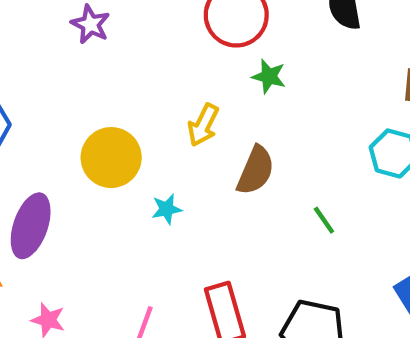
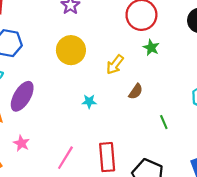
yellow circle: (111, 158) -> (71, 50), moved
brown semicircle: (256, 170) -> (136, 91), size x0.7

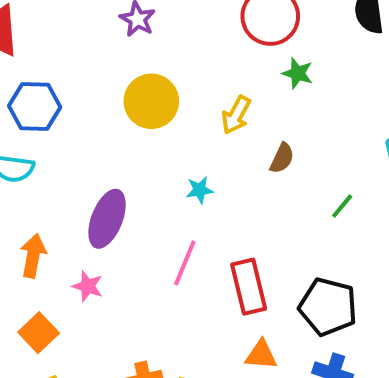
purple ellipse: (22, 96) -> (107, 219), moved
green line: (164, 122) -> (342, 206), turned 72
pink line: (65, 158) -> (185, 263), moved

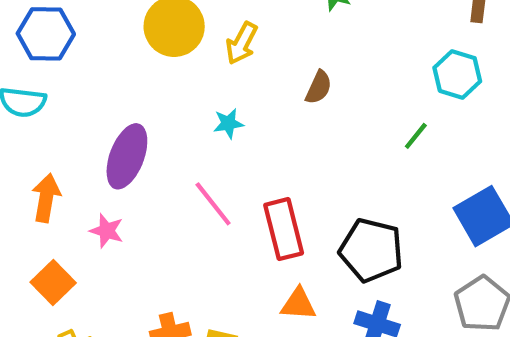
yellow arrow: (236, 115) -> (242, 43), moved
green line: (342, 206) -> (416, 136), moved
pink line: (185, 263) -> (213, 204), turned -60

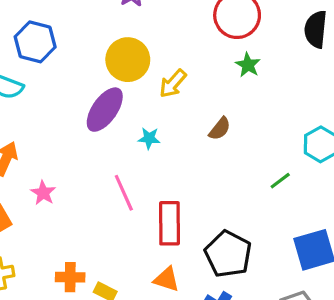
purple ellipse: (127, 156) -> (105, 110), moved

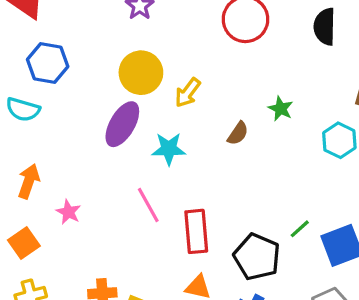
green star: (248, 65) -> (281, 109), moved
cyan star: (149, 138) -> (169, 149), size x1.5
green line: (280, 181) -> (300, 229), moved

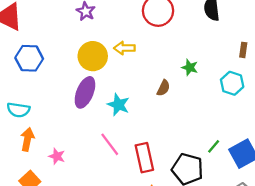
yellow arrow: (188, 93) -> (124, 48), moved, turned 60
cyan semicircle: (23, 109) -> (18, 110), moved
cyan star: (169, 149) -> (118, 105), turned 30

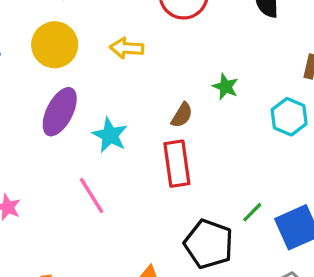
yellow circle: (93, 56) -> (55, 45), moved
red rectangle: (144, 158) -> (177, 164), moved

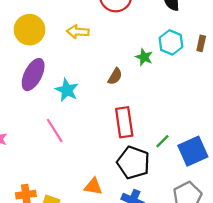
cyan hexagon: (289, 117) -> (171, 42), moved
red rectangle: (177, 164) -> (124, 122), moved

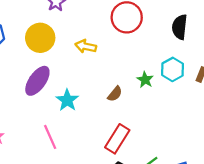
red rectangle: (124, 122) -> (117, 139), turned 32

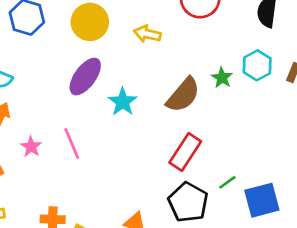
brown semicircle: (115, 94) -> (183, 95), size x1.8
pink line: (50, 137) -> (72, 143), moved

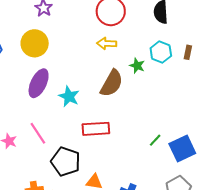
yellow arrow: (147, 34) -> (107, 43), moved
red rectangle: (185, 152) -> (96, 129), moved, turned 64
black pentagon: (188, 202) -> (66, 162), moved

